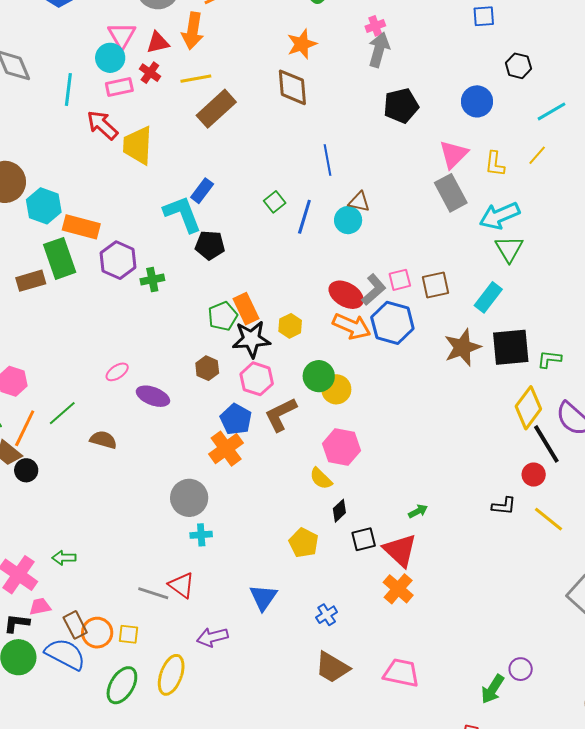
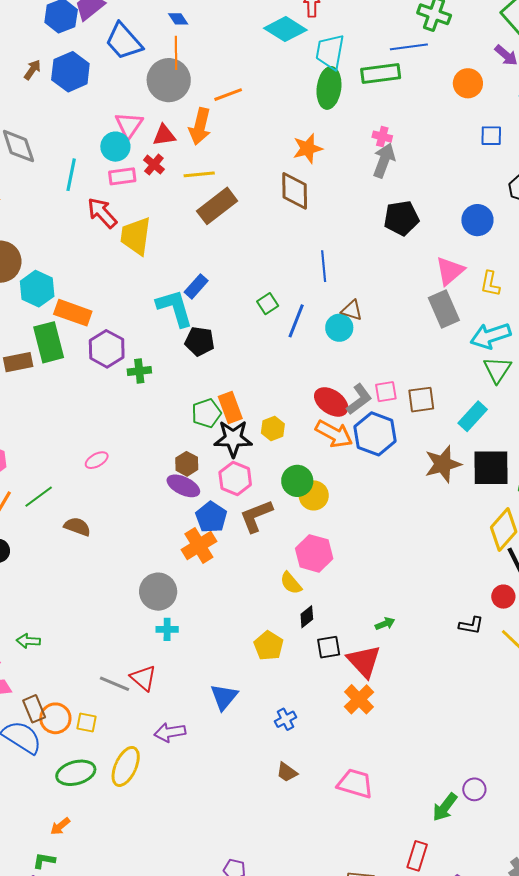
pink cross: (375, 26) -> (382, 137), turned 30
purple ellipse: (153, 396) -> (183, 486), moved
brown trapezoid: (332, 667) -> (287, 772), size x0.6
green ellipse: (122, 685) -> (76, 773), turned 39

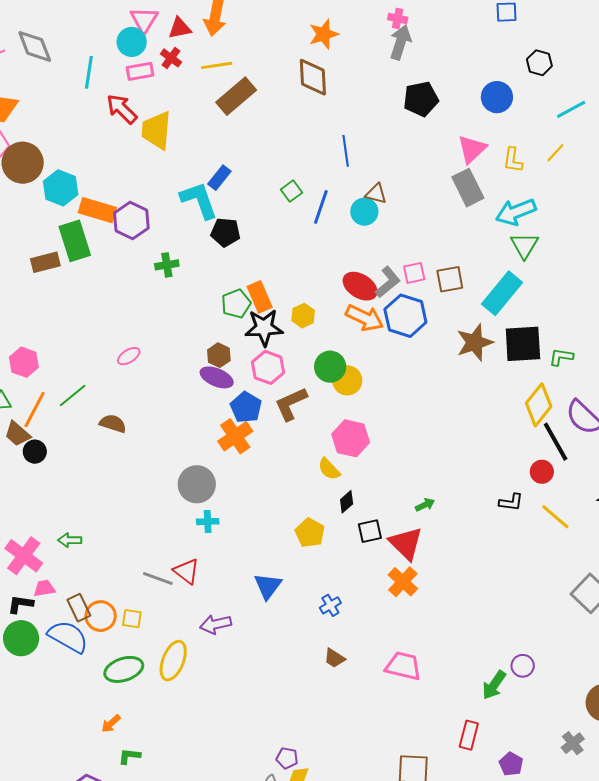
purple hexagon: (107, 349) -> (131, 220), moved
cyan rectangle: (473, 416) -> (502, 293), size x1.4
green L-shape: (44, 861) -> (129, 756), moved

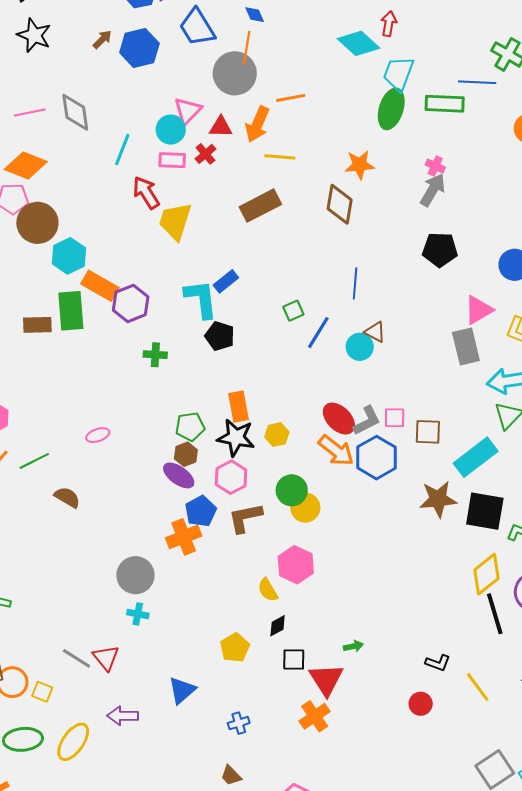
yellow line: (217, 65) -> (280, 157), moved
green pentagon: (236, 304) -> (190, 427), moved
red circle: (542, 472) -> (421, 704), moved

